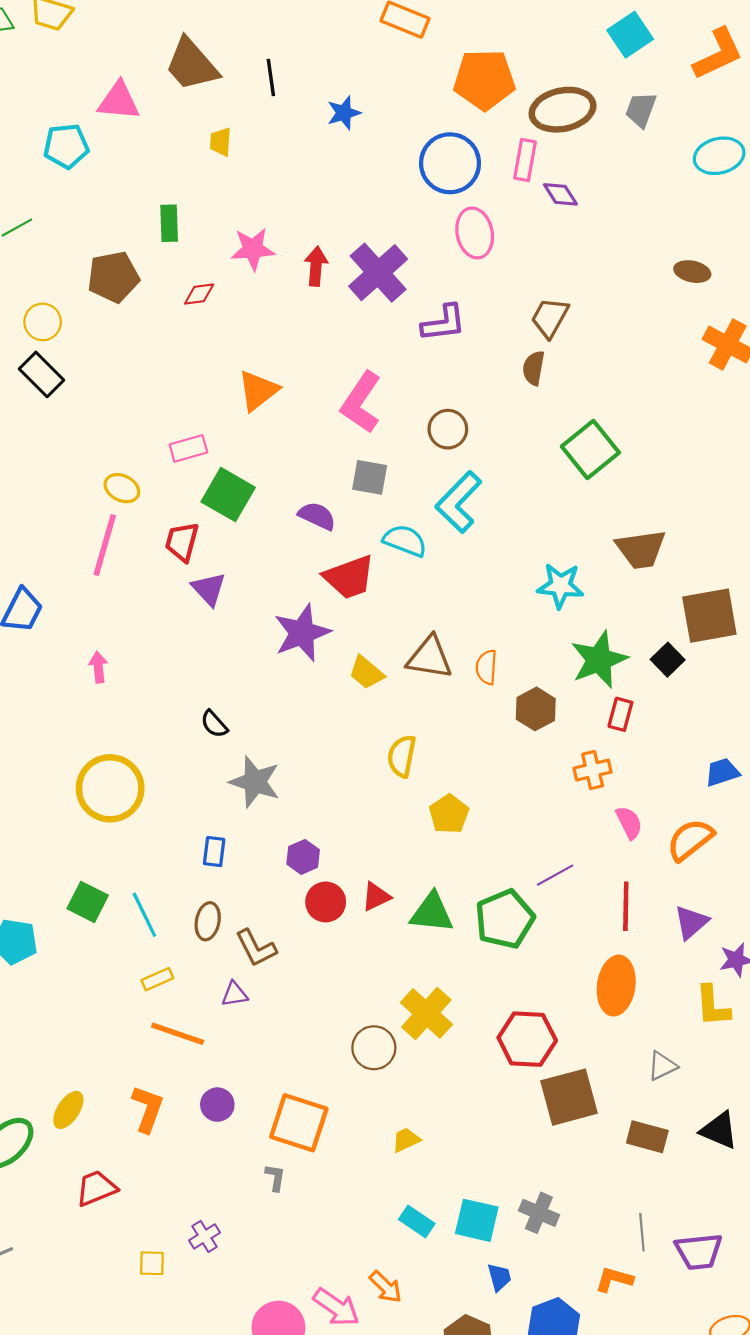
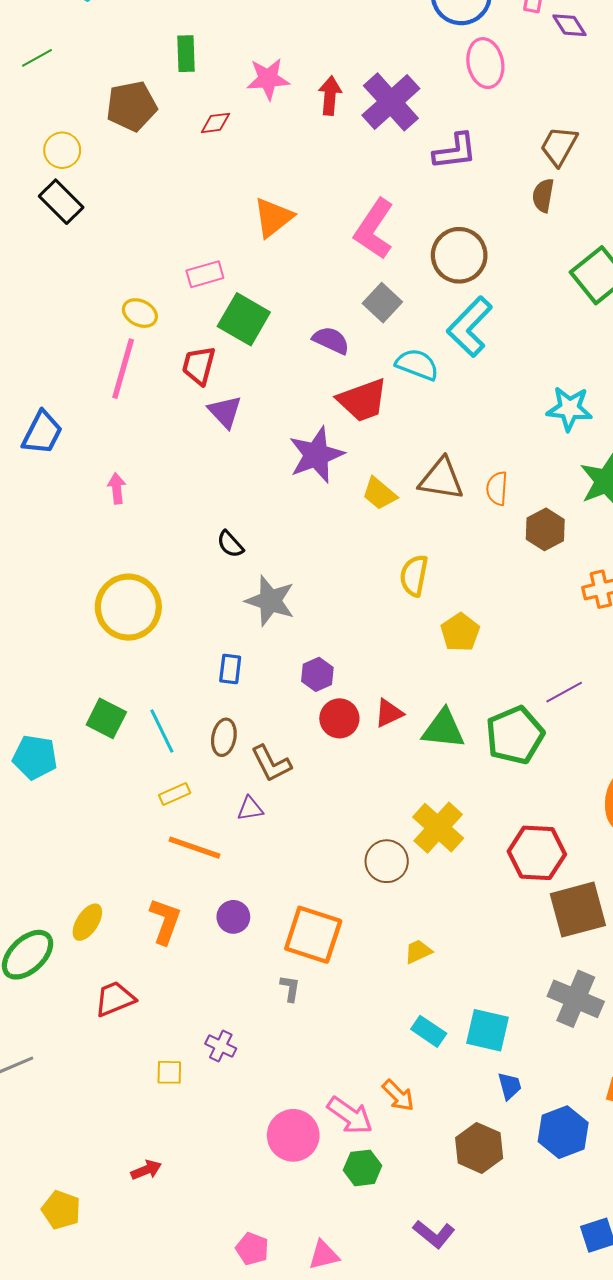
brown circle: (448, 429) -> (459, 255), size x1.4
gray square: (370, 477) -> (382, 303), turned 33
gray cross: (539, 1213) -> (576, 999), moved, size x1.4
purple cross: (204, 1236) -> (221, 1046), turned -32

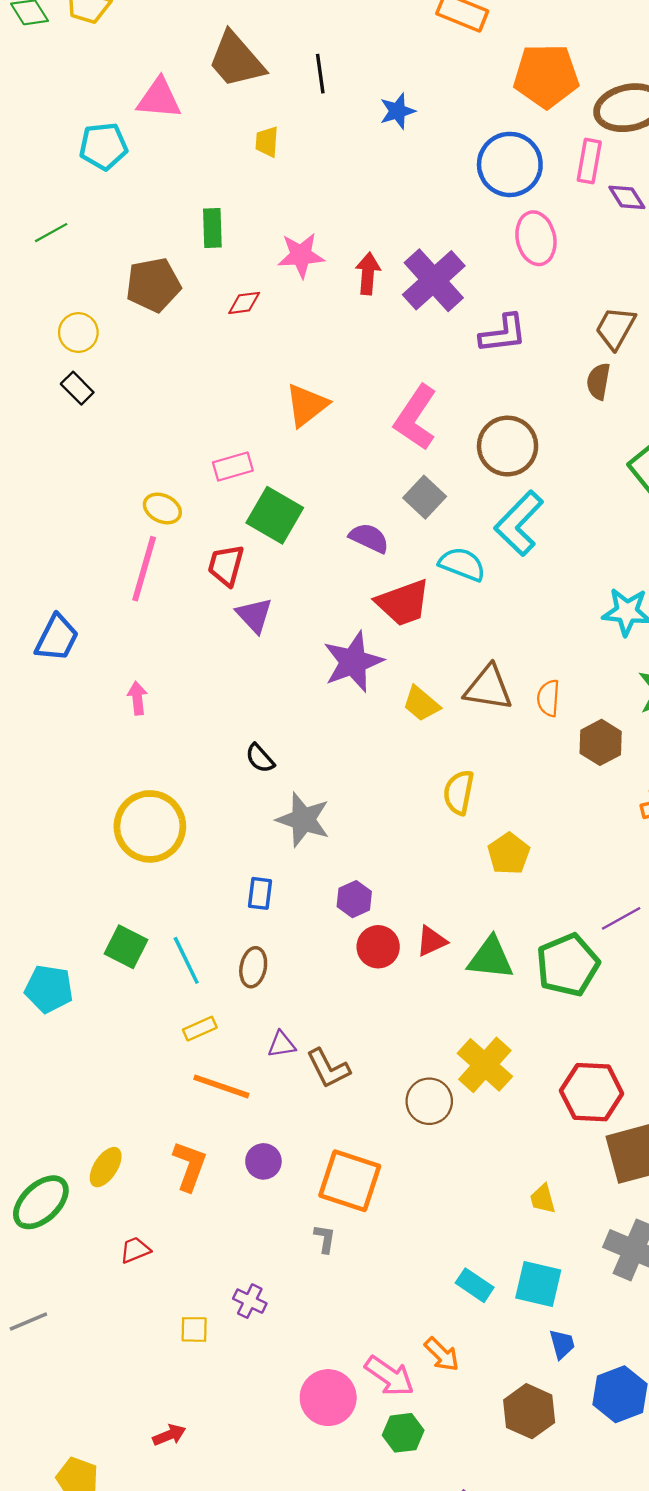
black rectangle: (61, 202) -> (77, 388), size x0.7
brown L-shape: (271, 764) -> (328, 1068), moved
yellow trapezoid: (418, 952) -> (543, 1199), moved, turned -80
red trapezoid: (115, 999) -> (135, 1250), size x0.7

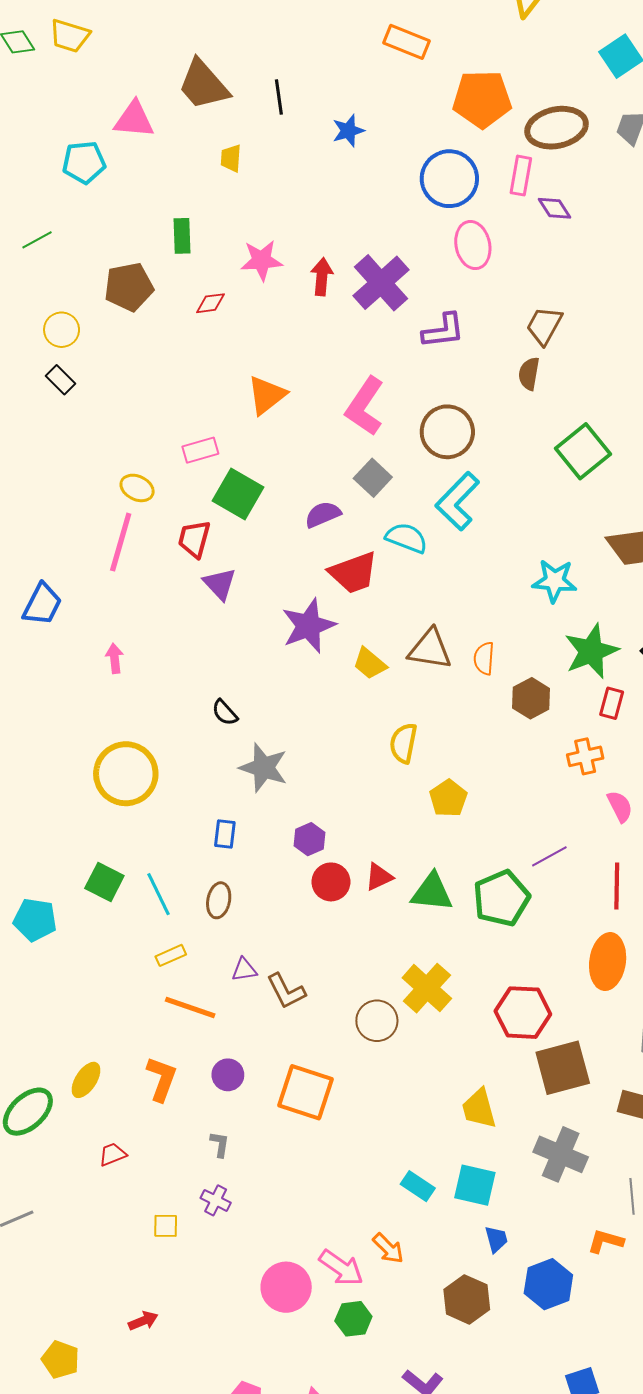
purple semicircle: (369, 538) -> (323, 514), turned -48
yellow trapezoid: (543, 1199) -> (479, 1109), size x1.5
gray L-shape: (325, 1239) -> (220, 1144), moved

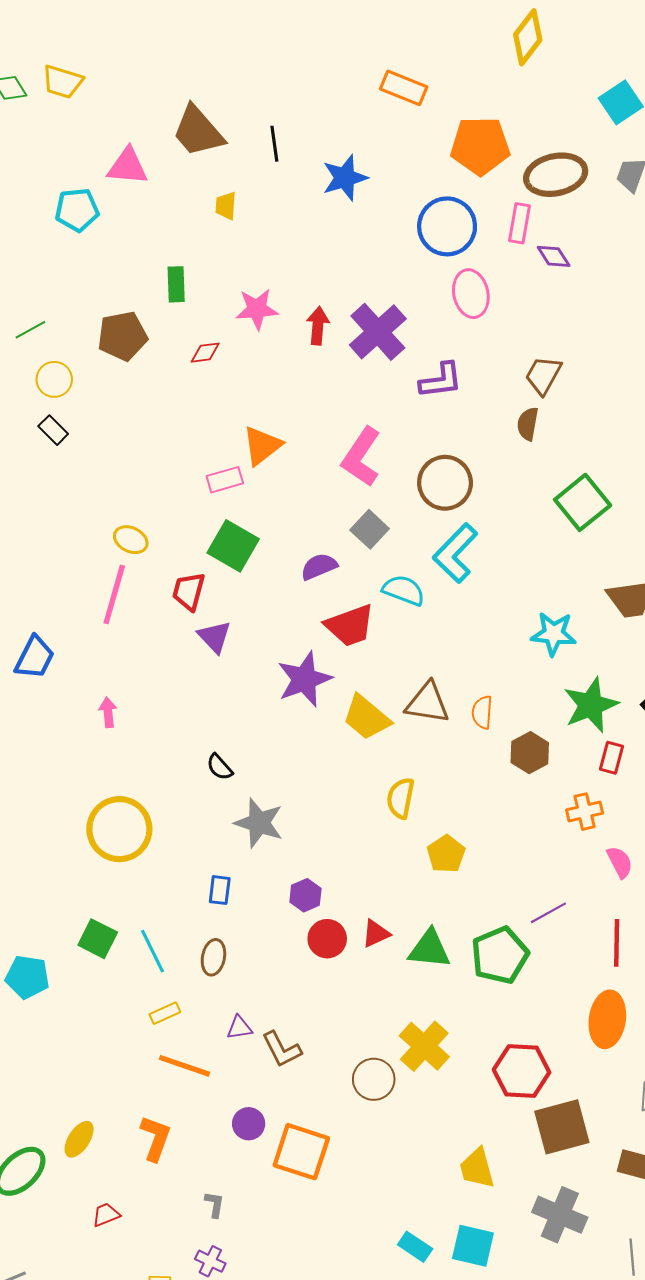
blue star: (348, 131) -> (345, 178), size x1.4
green line: (37, 240) -> (30, 330), moved
pink rectangle: (200, 450) -> (225, 480), moved
yellow trapezoid: (370, 664) -> (366, 717), size x1.4
purple circle: (228, 1075) -> (249, 1124), moved

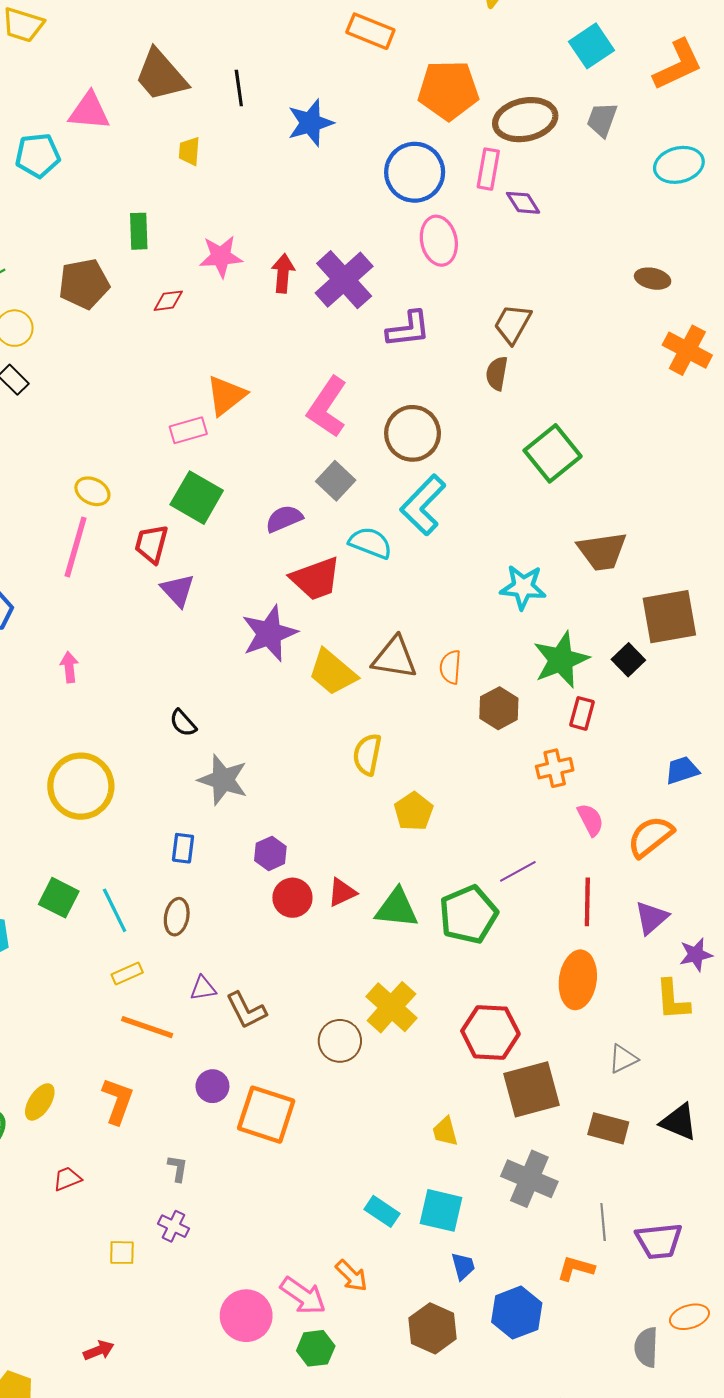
yellow trapezoid: (477, 1168) -> (445, 1131), size x0.7

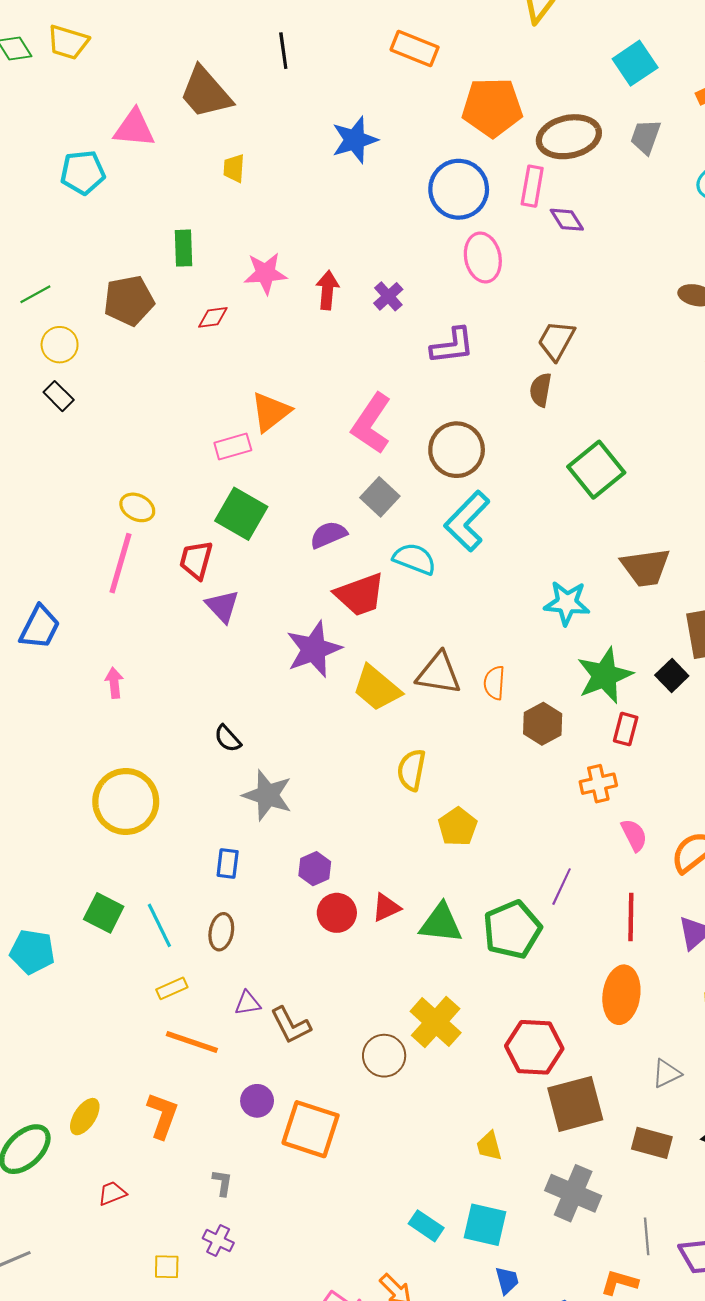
black line: (239, 88) -> (283, 51), moved
purple cross: (344, 280) -> (388, 296), size x0.5
purple line: (518, 871) -> (562, 887), turned -36

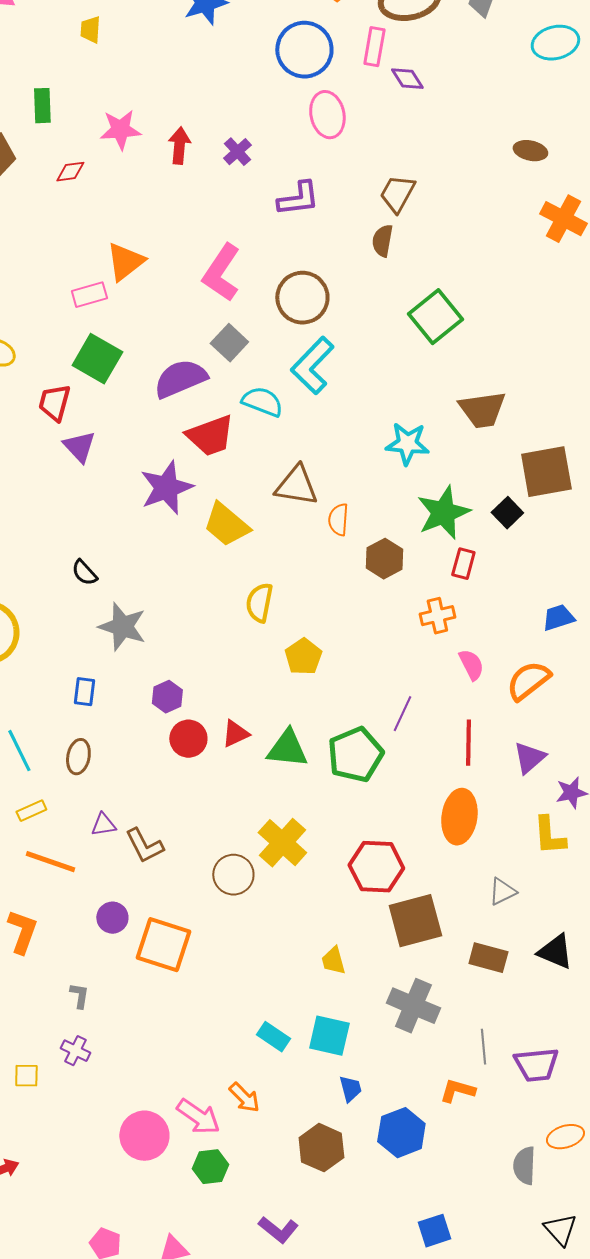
purple semicircle: (328, 535) -> (180, 379), size x1.5
brown triangle: (439, 673) -> (296, 486), moved

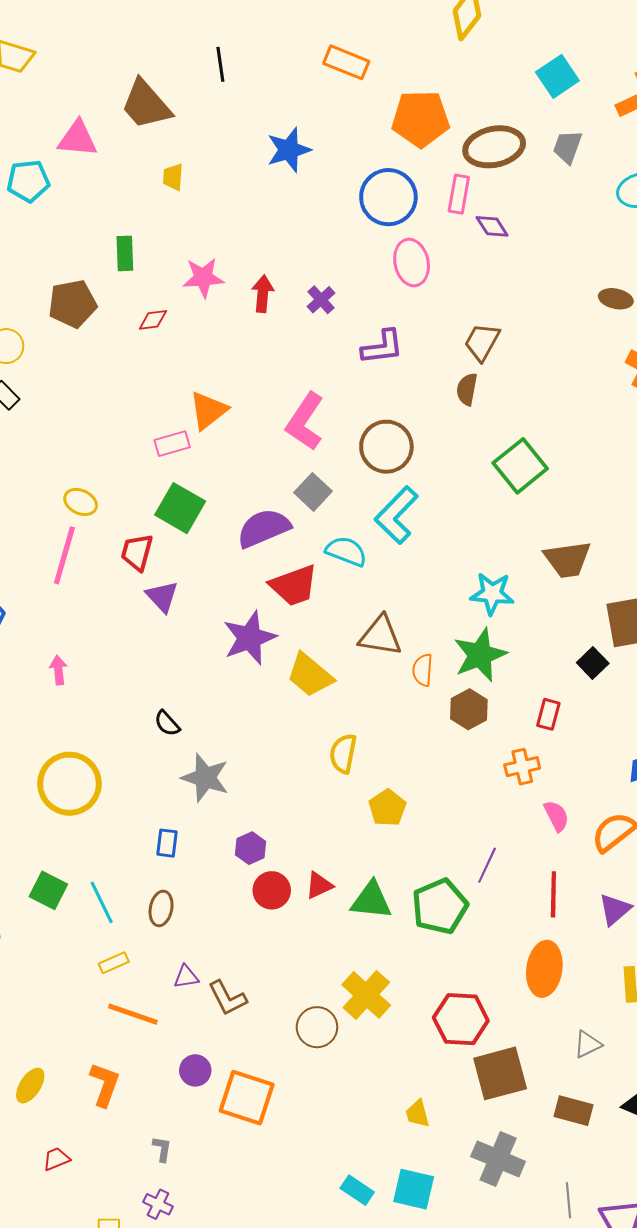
green star: (443, 513) -> (480, 655), moved

